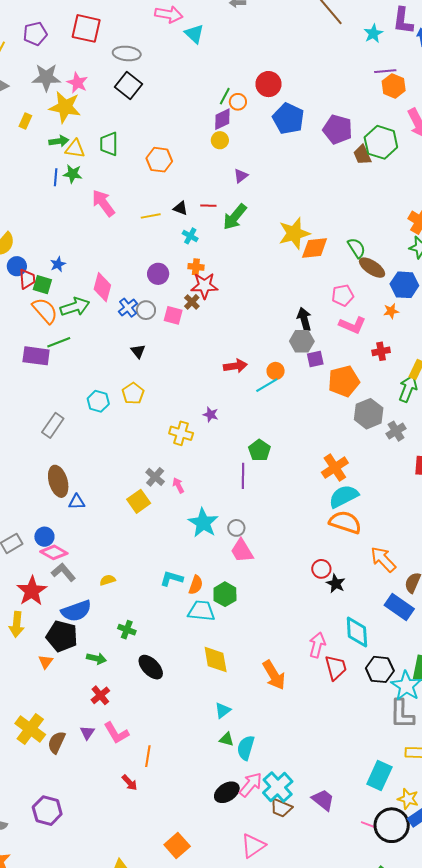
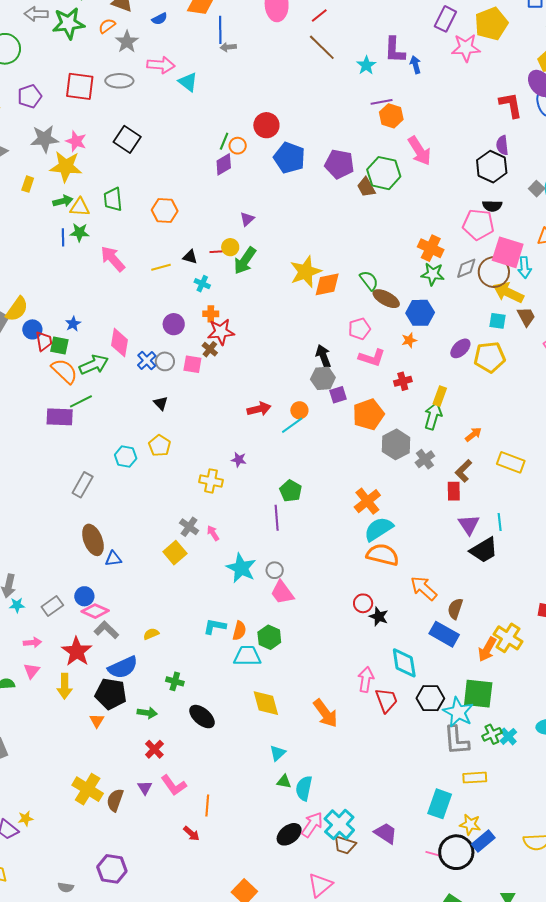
gray ellipse: (127, 53) -> (119, 81), moved
yellow circle: (220, 140) -> (230, 247), moved

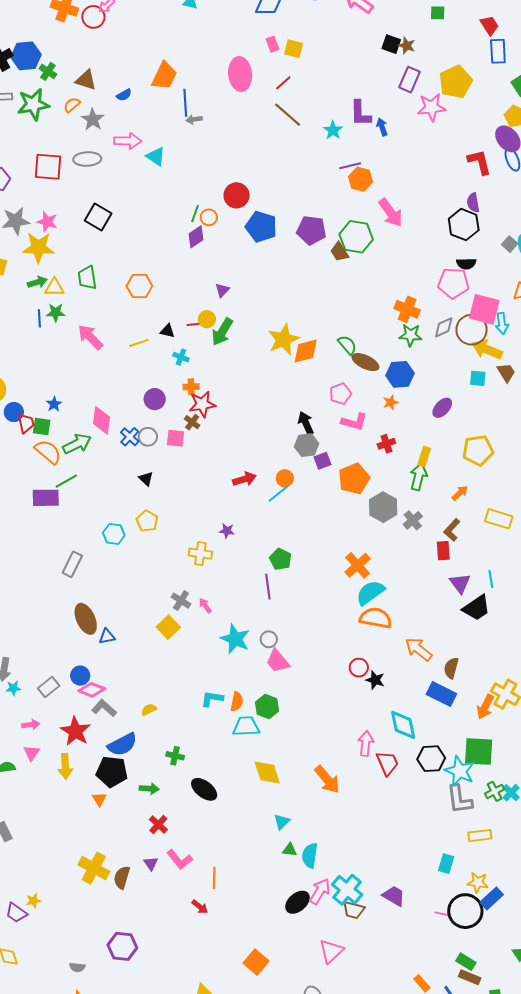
yellow pentagon: (490, 357) -> (478, 450), moved
cyan rectangle: (440, 804) -> (446, 864), size x0.7

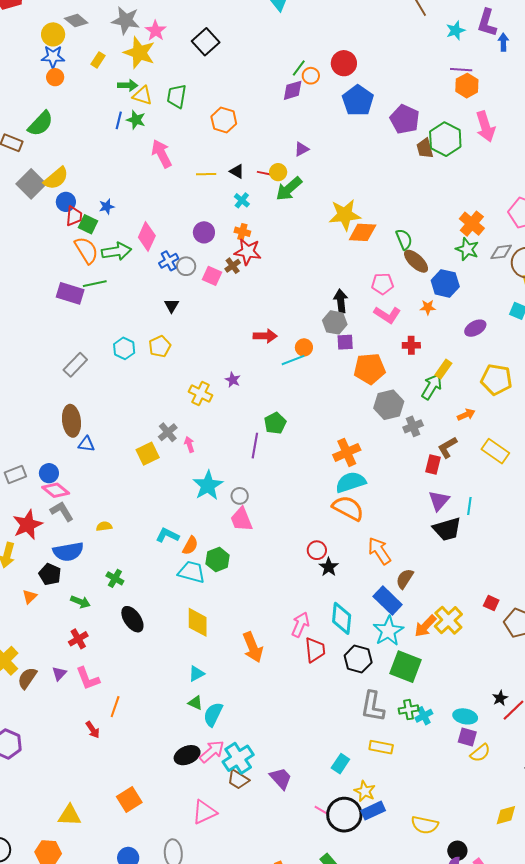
cyan star: (460, 771) -> (388, 631), moved
black pentagon: (112, 772) -> (50, 574), size x0.7

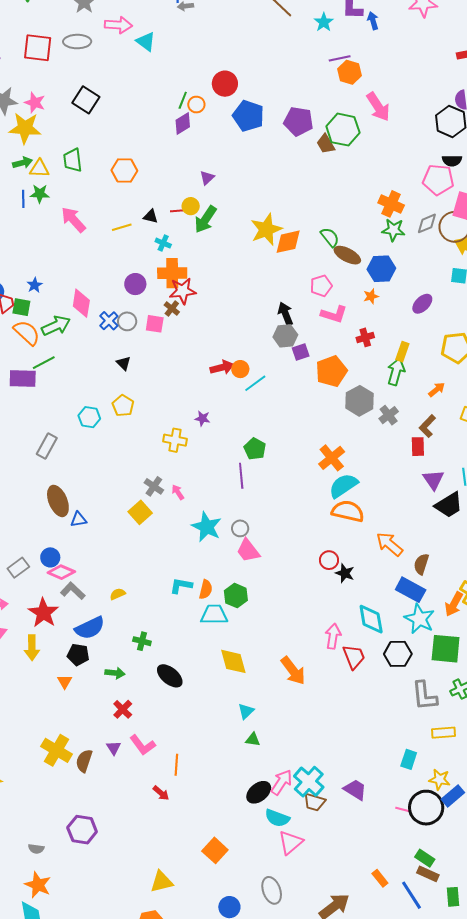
orange cross: (242, 232) -> (172, 273), size x1.8
orange circle: (304, 347) -> (240, 369), moved
cyan semicircle: (213, 714) -> (277, 818), moved, turned -80

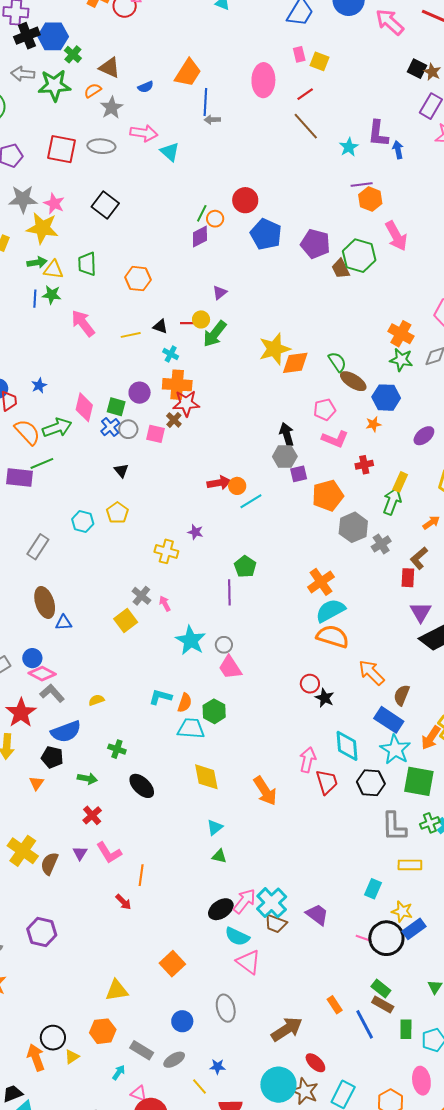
green square: (21, 307) -> (116, 407), moved
pink triangle: (291, 843) -> (248, 962), turned -48

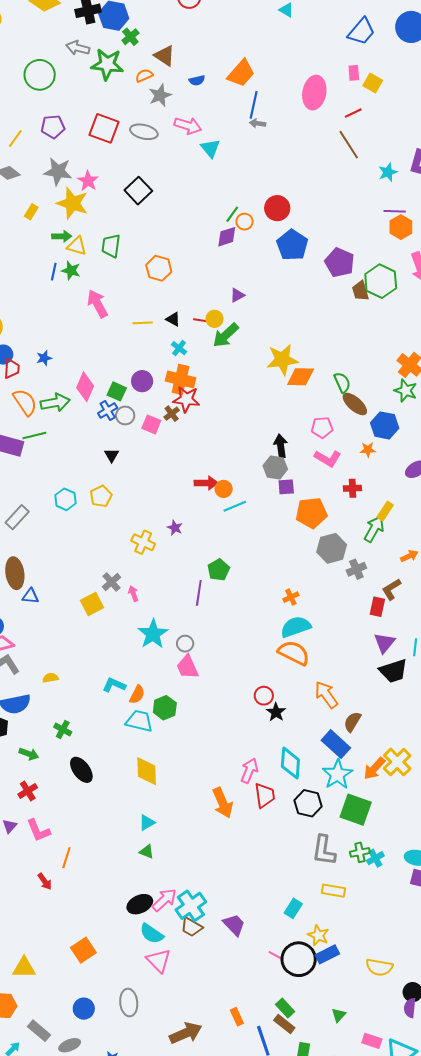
orange cross: (321, 582) -> (291, 597), size x0.6
orange arrow: (265, 791) -> (223, 803), moved

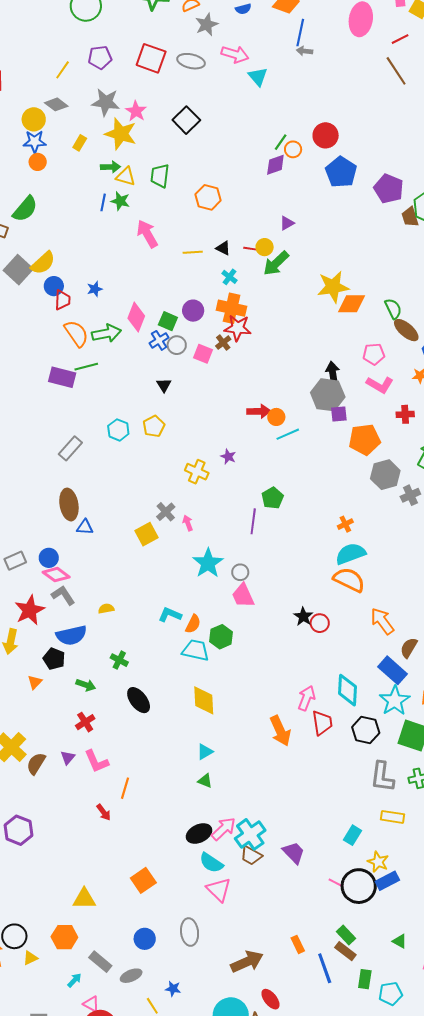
gray hexagon: (275, 468) -> (328, 395), size x1.4
black star: (276, 712) -> (303, 617), moved
green triangle: (339, 1015) -> (400, 941), turned -42

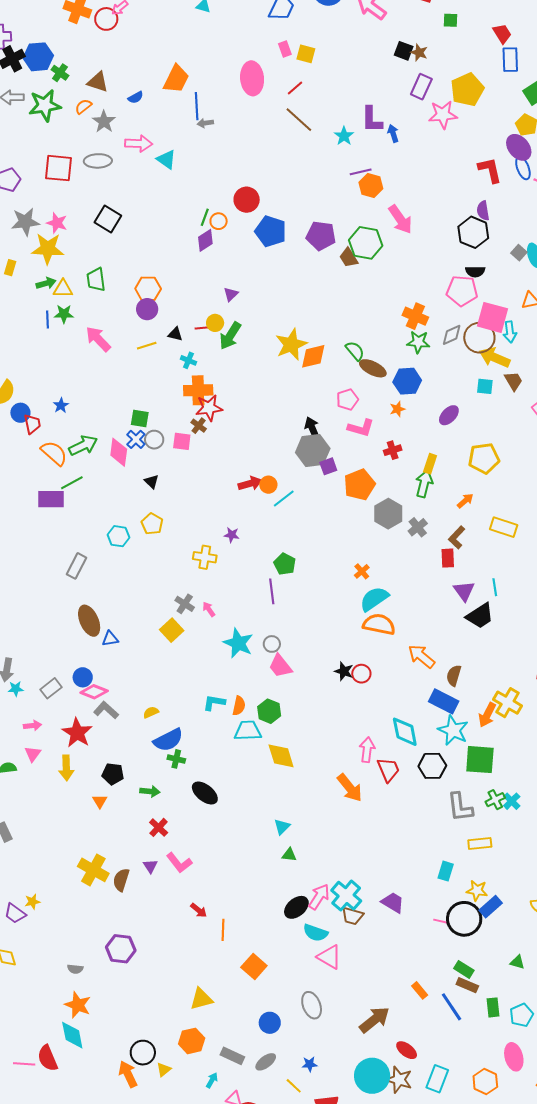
purple circle: (193, 311) -> (147, 309), moved
pink diamond: (136, 317) -> (119, 452), moved
blue semicircle: (71, 635) -> (168, 740), moved
yellow diamond: (204, 700) -> (281, 756), moved
orange line: (125, 788) -> (223, 930), moved

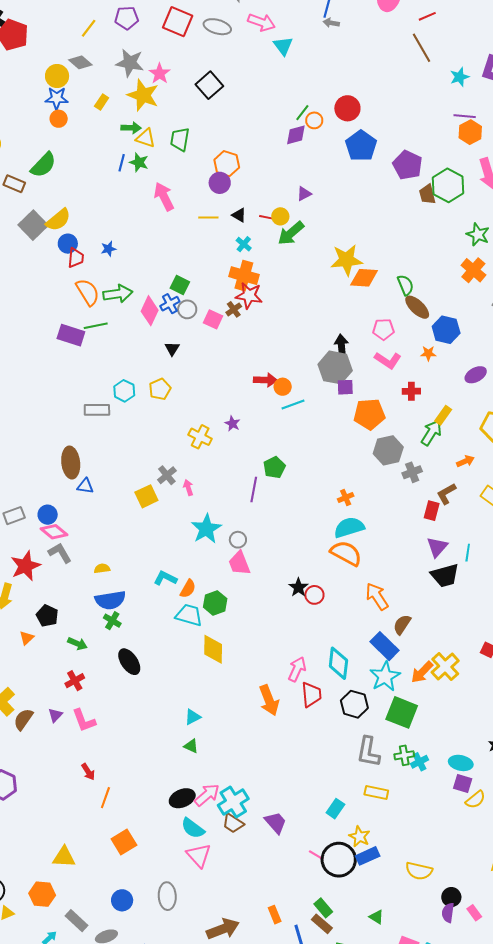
green star: (418, 342) -> (478, 234), moved
gray rectangle: (77, 566) -> (97, 410), moved, turned 45

